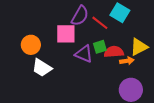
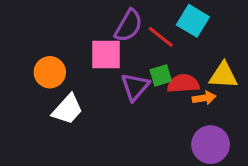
yellow triangle: (139, 47) -> (223, 75), turned 30
purple triangle: (84, 54) -> (135, 87), turned 48
white trapezoid: (42, 68) -> (68, 109), turned -80

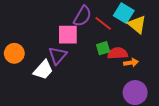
orange circle: (50, 72) -> (14, 53), moved
yellow triangle: (223, 75) -> (137, 24), moved, turned 36
purple triangle: (135, 87) -> (58, 55), moved

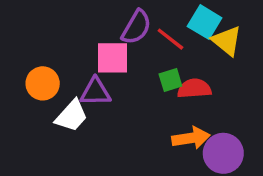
orange circle: (14, 53) -> (43, 83), moved
purple triangle: (58, 55) -> (95, 92), turned 48
orange arrow: (131, 63) -> (191, 138), moved, size x1.5

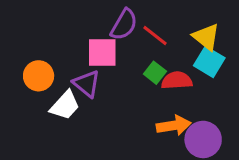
cyan square: (205, 22) -> (209, 62), moved
green square: (170, 80) -> (155, 73), turned -35
purple triangle: (95, 92) -> (87, 84), turned 40

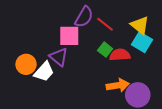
orange circle: (39, 76) -> (26, 64), moved

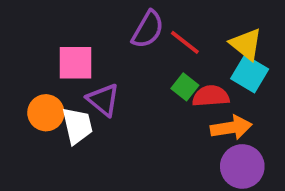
pink square: (69, 36) -> (76, 63), moved
white trapezoid: (44, 72) -> (77, 126), turned -55
orange arrow: (118, 85) -> (231, 128), moved

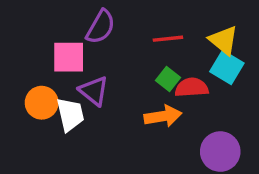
purple semicircle: (148, 29) -> (101, 27), moved
red line: (185, 42) -> (168, 39), turned -44
orange arrow: (231, 128) -> (163, 116), moved

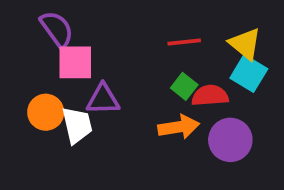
purple semicircle: (101, 27) -> (57, 29), moved, turned -66
purple triangle: (94, 91) -> (103, 99), turned -40
purple circle: (220, 152) -> (230, 140), moved

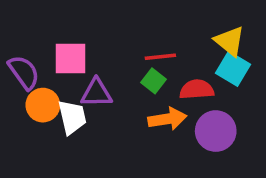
purple semicircle: (57, 29) -> (24, 72), moved
red line: (184, 42) -> (160, 57), moved
green square: (184, 86) -> (153, 81), moved

